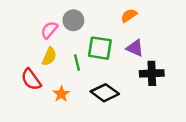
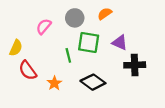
orange semicircle: (129, 15) -> (105, 14), moved
gray circle: (73, 20) -> (75, 18), moved
yellow semicircle: (49, 56) -> (16, 48), moved

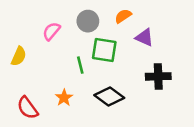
purple triangle: (120, 43) -> (144, 37), moved
red semicircle: (28, 70) -> (28, 108), moved

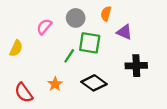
orange semicircle: (123, 16) -> (106, 14), turned -40
green line: (80, 65) -> (69, 56), turned 48

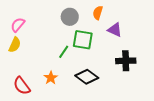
pink semicircle: (44, 27) -> (18, 25), moved

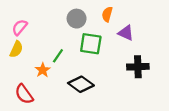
green line: (64, 52) -> (58, 56), moved
black diamond: (87, 77) -> (81, 84), moved
orange star: (51, 78) -> (43, 70), moved

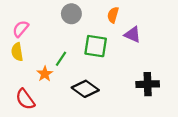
gray circle: (77, 19) -> (71, 14), moved
yellow semicircle: (16, 49) -> (17, 52), turned 147
black cross: (138, 67) -> (148, 84), moved

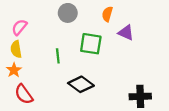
green line: (61, 59) -> (58, 56), turned -40
orange star: (45, 74) -> (14, 70), moved
black cross: (148, 84) -> (140, 96), moved

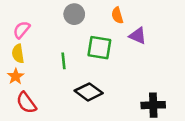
orange semicircle: (107, 14) -> (117, 15), turned -32

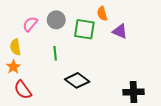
gray circle: (74, 14) -> (56, 20), moved
pink semicircle: (22, 30) -> (30, 24), moved
green square: (99, 48) -> (84, 29), moved

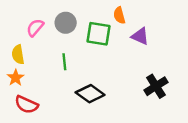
red semicircle: (23, 90) -> (27, 105), turned -30
black cross: (133, 92) -> (156, 86), moved, turned -30

